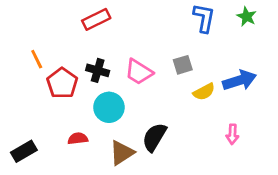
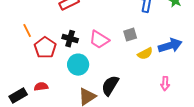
red semicircle: (78, 139) -> (41, 87), moved

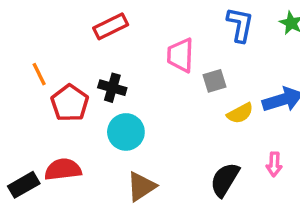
pink trapezoid: (99, 40) -> (180, 55), moved, turned 60
black semicircle: (110, 86) -> (225, 180), moved
red semicircle: (41, 87) -> (63, 169), size x1.5

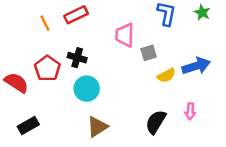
orange line: (39, 74) -> (45, 23), moved
red semicircle: (63, 169) -> (16, 83), moved, turned 40
black rectangle: (24, 185) -> (28, 126), moved

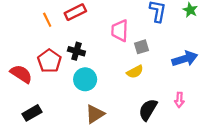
yellow semicircle: (166, 76) -> (135, 72), moved

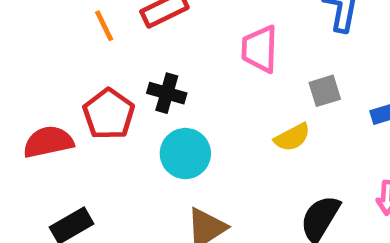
gray square: (141, 47) -> (325, 91), moved
red semicircle: (21, 74) -> (48, 142), turned -45

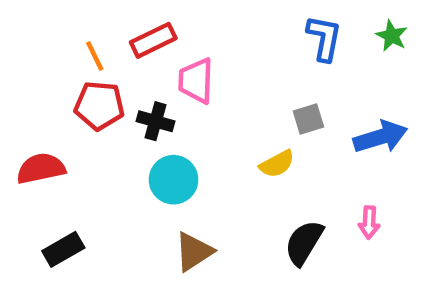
pink trapezoid: (260, 49) -> (196, 81), moved
red pentagon: (109, 114) -> (99, 105), moved, turned -30

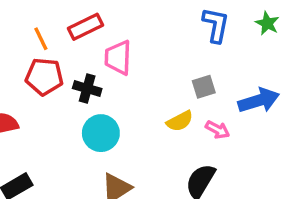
pink arrow: (369, 222) -> (218, 130), moved, turned -65

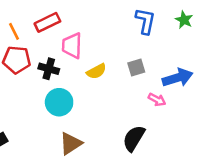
yellow semicircle: (180, 121) -> (96, 71), moved
pink arrow: (218, 130) -> (157, 100), moved

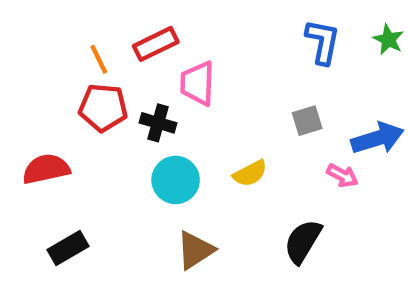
yellow semicircle: (96, 71) -> (250, 173), moved

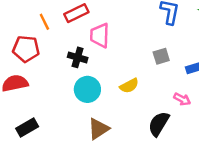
red pentagon: (103, 108) -> (26, 49), moved
pink arrow: (342, 176) -> (182, 99), moved

